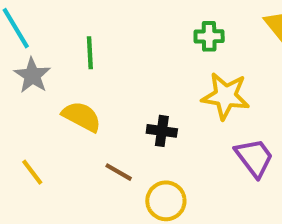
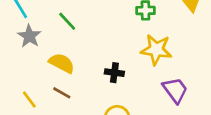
green line: (90, 53) -> (67, 21), turned -40
brown line: (119, 172) -> (62, 93), moved

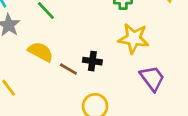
brown line: (62, 93) -> (68, 69), moved

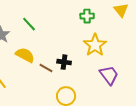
yellow star: (134, 38) -> (95, 45), turned 30

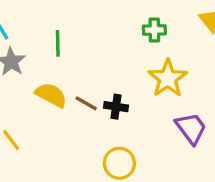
green line: (29, 24) -> (58, 43), turned 42
brown line: (46, 68) -> (86, 103), moved

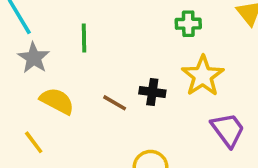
yellow semicircle: (51, 95) -> (57, 101), moved
black cross: (116, 107) -> (152, 92), moved

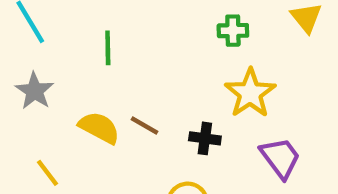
gray star: (34, 58) -> (35, 91), moved
black cross: (152, 92) -> (205, 138), moved
yellow semicircle: (57, 101) -> (99, 128), moved

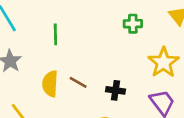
yellow star: (250, 93) -> (164, 62), moved
yellow semicircle: (99, 128) -> (50, 84), turned -115

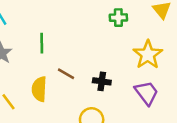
green line: (55, 34) -> (42, 43), moved
yellow semicircle: (50, 84) -> (39, 89), moved

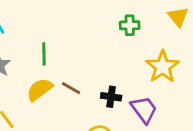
yellow semicircle: (39, 89) -> (40, 90), moved, turned 50
purple trapezoid: (146, 93) -> (144, 110), moved

